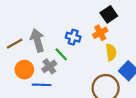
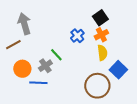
orange cross: (100, 33) -> (101, 35), moved
blue cross: (73, 37) -> (77, 36), moved, turned 32
gray arrow: (37, 40) -> (24, 24), moved

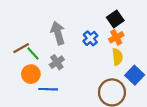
gray arrow: (24, 24) -> (58, 33), moved
green line: (56, 55) -> (33, 54), moved
gray cross: (45, 66) -> (57, 62), moved

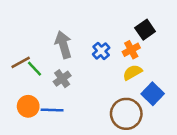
black square: (115, 19) -> (145, 30), moved
yellow semicircle: (117, 57) -> (132, 72), turned -112
orange circle: (31, 74) -> (28, 106), moved

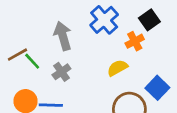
blue cross: (101, 51) -> (104, 20), moved, size x1.5
yellow semicircle: (132, 72) -> (117, 68), moved

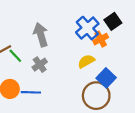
blue cross: (104, 20) -> (87, 28), moved
blue square: (157, 88) -> (106, 78), moved

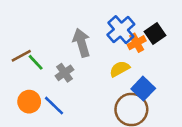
black square: (113, 21) -> (155, 33), moved
gray arrow: (41, 35) -> (82, 43), moved
blue line: (31, 92) -> (54, 106), turned 42

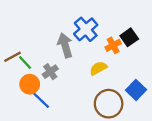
blue cross: (121, 30) -> (86, 29), moved
blue square: (143, 89) -> (136, 90), moved
orange circle: (29, 102) -> (30, 84), moved

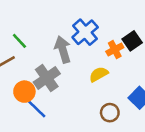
green line: (25, 62) -> (19, 41), moved
gray cross: (50, 72) -> (47, 78), size x1.5
brown circle: (109, 104) -> (110, 113), size x0.6

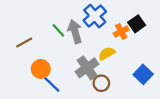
green line: (19, 41) -> (58, 30), moved
gray cross: (47, 78) -> (87, 68), moved
brown circle: (110, 113) -> (101, 83), moved

